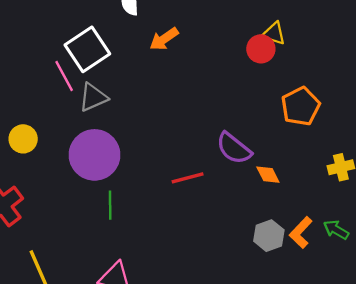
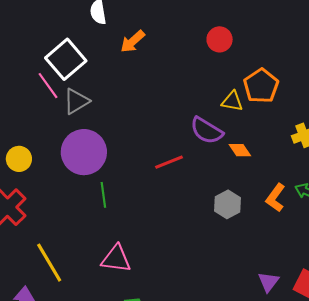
yellow triangle: (274, 33) -> (232, 101), moved
yellow circle: (23, 139) -> (19, 159), moved
gray hexagon: (269, 236) -> (228, 204), moved

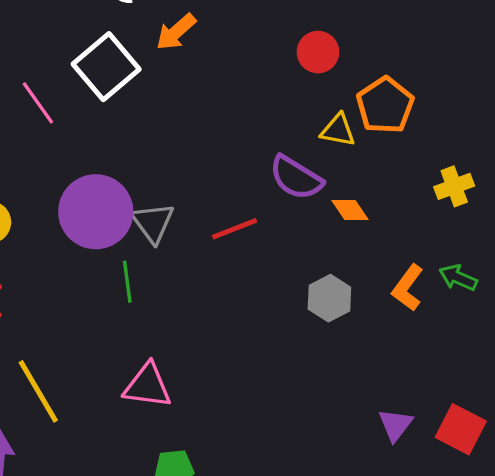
red circle: (220, 39) -> (318, 52), moved
white square: (66, 59) -> (106, 67), moved
gray triangle: (76, 101) -> (153, 223), moved, turned -36

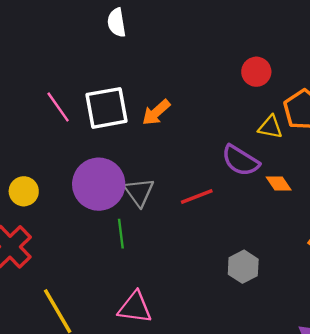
orange arrow: (176, 32) -> (156, 112), moved
white square: (106, 67) -> (106, 108), moved, turned 30
gray hexagon: (329, 298) -> (243, 267), moved

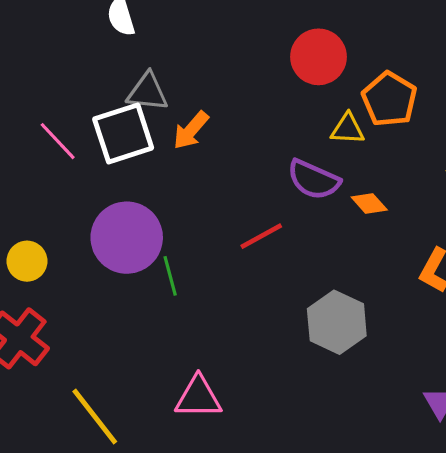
red circle: (256, 72) -> (319, 57), size x1.4
gray triangle: (139, 192) -> (147, 92), moved, turned -40
green line: (121, 234) -> (170, 276), moved
gray hexagon: (243, 267) -> (337, 322), size x1.4

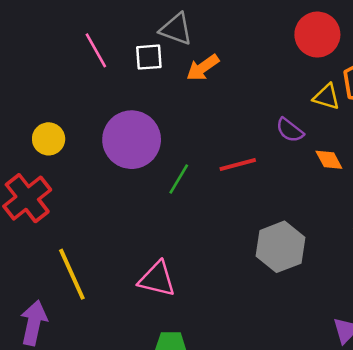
white square: (123, 133) -> (149, 57), size x0.6
purple semicircle: (314, 180) -> (290, 130), size x0.7
green line: (170, 276) -> (179, 179), moved, turned 32

